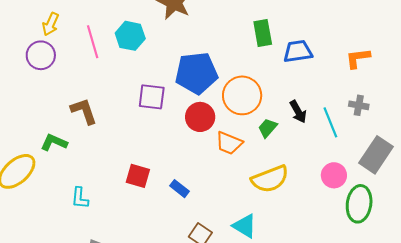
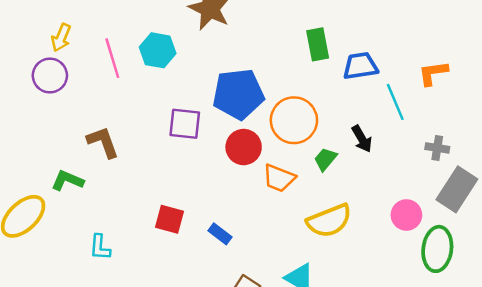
gray cross: (359, 105) -> (437, 148), moved
cyan line: (330, 122) -> (395, 102), moved

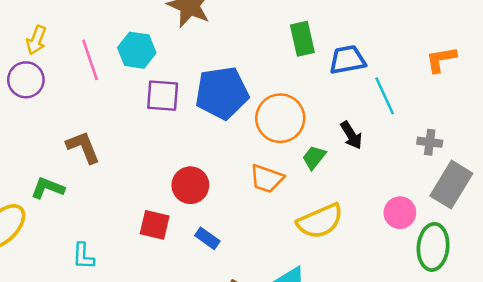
orange L-shape: (433, 73) -> (441, 59), moved
purple square: (185, 124) -> (163, 96), moved
red circle: (244, 147) -> (190, 185), moved

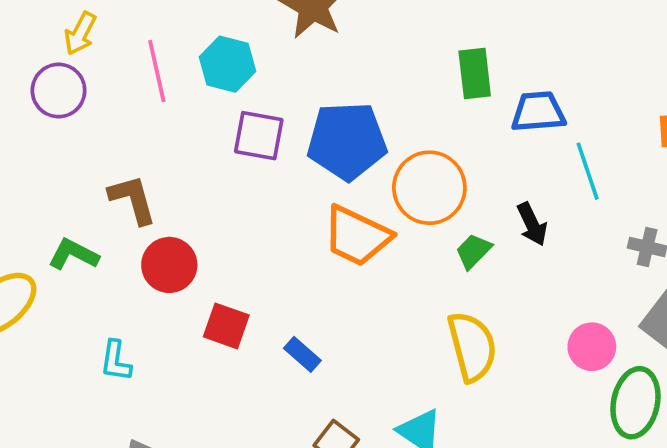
orange trapezoid: (267, 179) -> (357, 236), moved, size x1.4
red circle: (190, 185) -> (169, 265), moved
yellow semicircle: (320, 221) -> (472, 347), turned -87

